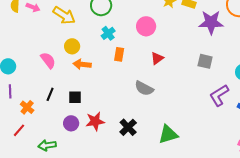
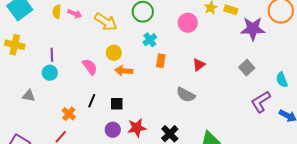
pink circle: (146, 26) -> (188, 23), moved
gray square: (205, 61) -> (247, 68), turned 35
purple line: (10, 91) -> (52, 55), moved

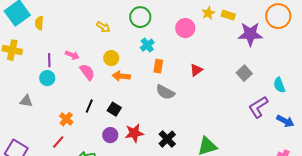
yellow semicircle: (57, 12) -> (39, 23), moved
pink arrow: (75, 14) -> (72, 55), moved
yellow arrow: (106, 22) -> (103, 27), size x0.6
gray semicircle: (186, 95) -> (165, 92), moved
black square: (117, 104) -> (114, 109), turned 32

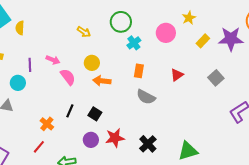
yellow rectangle: (228, 15) -> (203, 41), moved, turned -64
cyan cross: (147, 45) -> (134, 43), moved
gray square: (244, 73) -> (216, 78), moved
cyan circle: (47, 78) -> (18, 83), moved

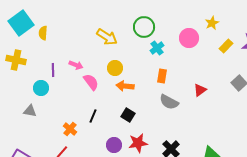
yellow arrow: (84, 32) -> (107, 37), size x1.5
red triangle: (177, 75) -> (200, 90), moved
black square: (95, 114) -> (128, 115), moved

